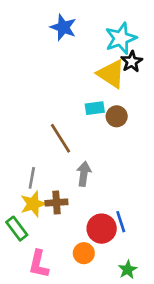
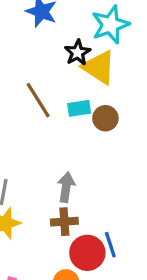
black star: (132, 62) -> (78, 53), moved
brown line: (61, 138) -> (38, 100), moved
brown cross: (56, 203) -> (64, 222), moved

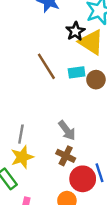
gray arrow: (66, 187) -> (67, 130), turned 135
brown cross: (64, 222) -> (66, 156), turned 30

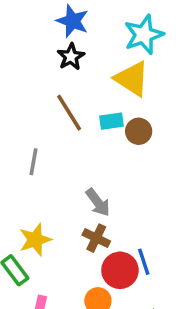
black star: (75, 31) -> (71, 57), moved
gray line: (21, 134) -> (34, 162), moved

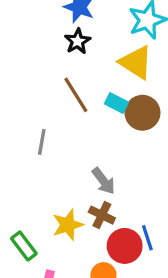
cyan rectangle: (111, 121) -> (116, 103), turned 35
brown circle: (139, 131) -> (142, 113), size x1.4
yellow star: (35, 240) -> (68, 225), moved

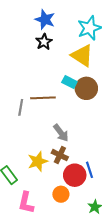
brown line: (76, 95) -> (43, 98), moved, turned -60

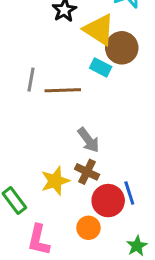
yellow triangle: (82, 56) -> (99, 30), moved
brown circle: (86, 88) -> (122, 48), moved
gray line: (21, 107) -> (31, 80), moved

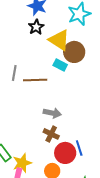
gray arrow: (88, 140) -> (52, 113), turned -42
yellow star: (55, 181) -> (22, 163), moved

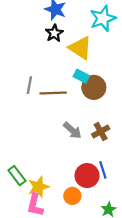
brown circle: (74, 52) -> (94, 87), moved
gray arrow: (52, 113) -> (72, 130), turned 30
brown cross: (51, 134) -> (101, 131), moved, turned 35

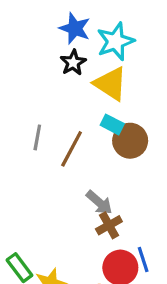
cyan star: (103, 18) -> (115, 41), moved
brown line: (53, 93) -> (72, 149), turned -60
brown cross: (101, 131) -> (109, 225), moved

